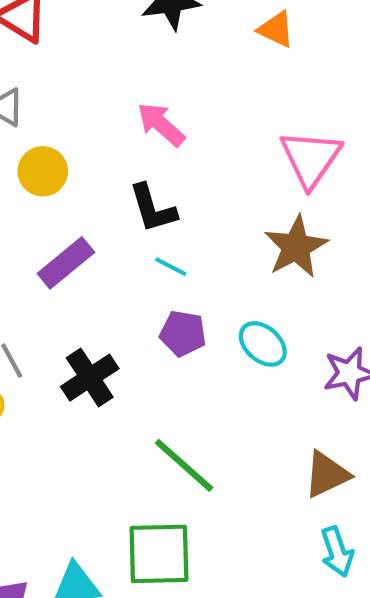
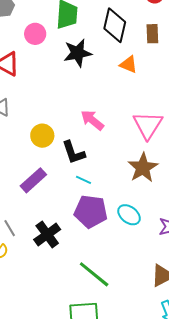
pink arrow: (161, 124) -> (92, 120), moved
yellow circle: (43, 171) -> (42, 136), moved
purple pentagon: (183, 333) -> (91, 211), size x1.5

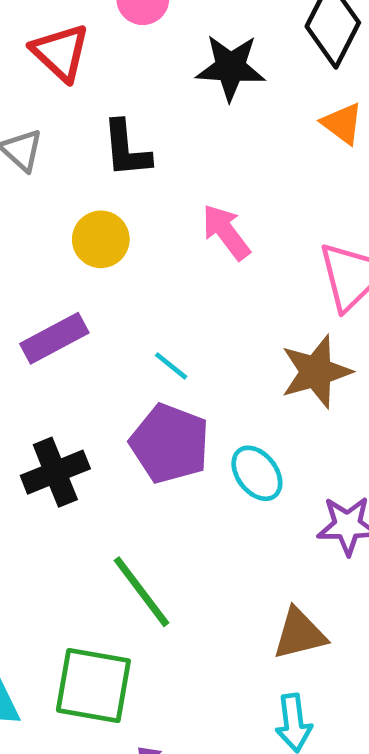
black L-shape: (74, 152) -> (126, 149), moved

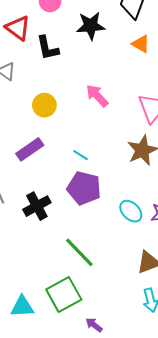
black L-shape: (126, 149) -> (48, 48), moved
cyan ellipse: (257, 473) -> (131, 211), moved
green square: (93, 685) -> (64, 295), turned -32

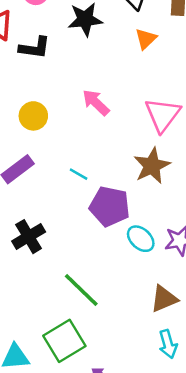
orange triangle: (141, 44) -> (146, 39), turned 48
black L-shape: (48, 48) -> (35, 48), turned -68
purple pentagon: (84, 188) -> (110, 206), moved

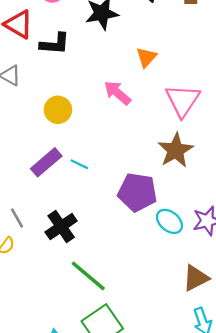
orange triangle: (146, 39) -> (146, 57), moved
cyan line: (79, 174) -> (79, 164), moved
green line: (81, 290) -> (88, 276), moved

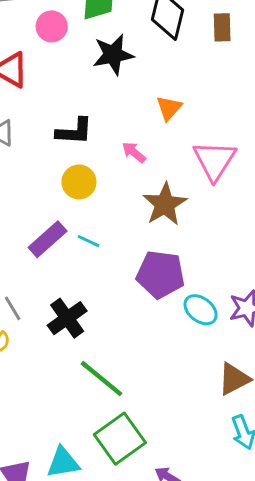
black L-shape: (55, 44) -> (74, 131), moved
pink arrow: (117, 93) -> (134, 152), size x0.7
yellow circle: (58, 110) -> (79, 182), moved
brown star: (176, 150) -> (165, 204), moved

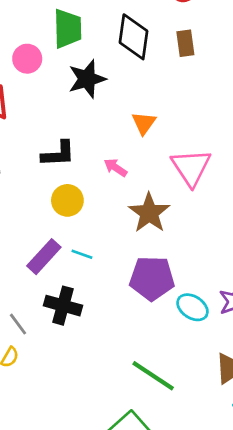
black cross: (67, 318) -> (63, 306), moved, turned -33
green line: (102, 379) -> (153, 376), moved

